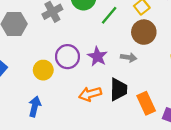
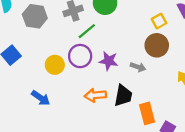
green line: (109, 15) -> (87, 31), moved
purple star: (97, 57) -> (109, 61), turned -30
blue arrow: (35, 106) -> (41, 98), turned 102

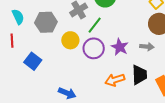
purple star: (109, 61) -> (120, 47), turned 30
yellow circle: (55, 65) -> (70, 40), moved

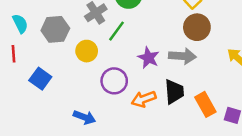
gray arrow: (147, 47) -> (182, 56), size x1.5
purple circle: (94, 48) -> (114, 81), moved

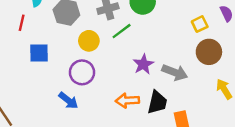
brown circle: (197, 27) -> (209, 52), moved
blue square: (40, 79) -> (39, 53), turned 36
purple circle: (114, 81) -> (82, 72), moved

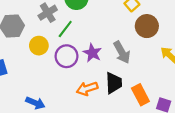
purple circle: (82, 72) -> (66, 56), moved
gray arrow: (175, 72) -> (122, 52), turned 55

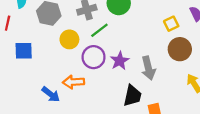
orange arrow: (87, 89) -> (73, 82), moved

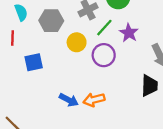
purple star: (120, 61) -> (129, 33), moved
orange arrow: (73, 82) -> (94, 100), moved

